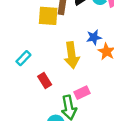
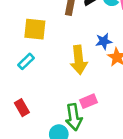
yellow square: (48, 16) -> (35, 29), moved
red rectangle: (45, 81) -> (22, 108), moved

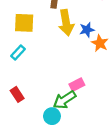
yellow arrow: (79, 60) -> (66, 23), moved
green arrow: (74, 117) -> (64, 100), turned 70

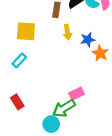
yellow arrow: (66, 23) -> (67, 32), size x0.6

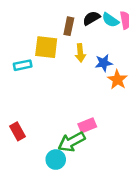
yellow square: (26, 31) -> (46, 47), moved
cyan rectangle: (19, 60) -> (23, 65), moved, turned 32

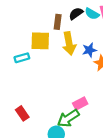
yellow arrow: (80, 53) -> (69, 43), size x1.5

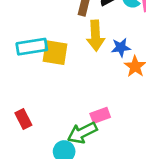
yellow square: (40, 41) -> (55, 53), moved
cyan rectangle: (22, 58) -> (32, 47), size x1.5

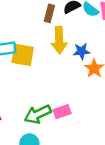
green arrow: (82, 133) -> (38, 114), moved

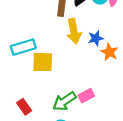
yellow square: (23, 55) -> (43, 62), moved

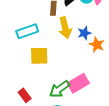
cyan rectangle: (23, 47) -> (27, 31), moved
pink rectangle: (86, 96) -> (78, 83), size x1.5

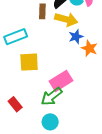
yellow arrow: (65, 28) -> (66, 19), moved, turned -60
pink rectangle: (78, 83) -> (61, 81), moved

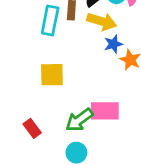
cyan rectangle: (16, 37) -> (50, 20), moved, turned -60
pink rectangle: (61, 81) -> (105, 111), moved, turned 30

